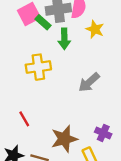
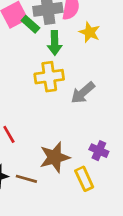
yellow cross: (38, 67) -> (49, 77), moved

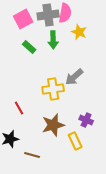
green rectangle: (30, 24) -> (29, 47), moved
yellow cross: (49, 77) -> (53, 89), moved
brown line: (26, 179) -> (32, 155), moved

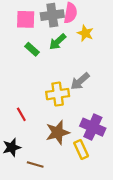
pink square: (23, 19) -> (26, 19), turned 30
green arrow: (53, 40) -> (58, 42), turned 48
purple cross: (86, 120) -> (93, 127), size x1.6

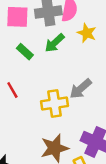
red line: (21, 114) -> (12, 90), moved

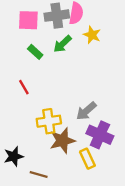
gray arrow: (81, 89) -> (86, 111), moved
yellow cross: (55, 104) -> (49, 121), moved

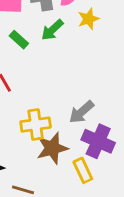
yellow star: (92, 35) -> (88, 19), turned 30

